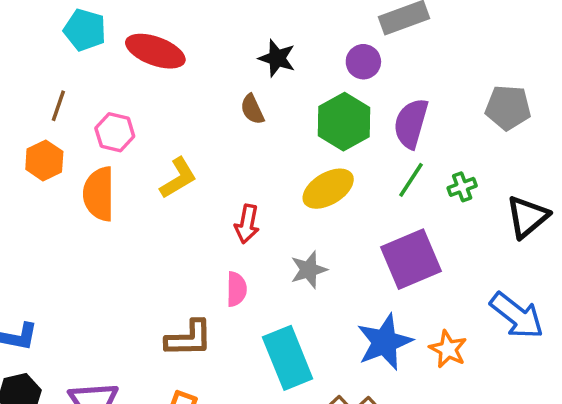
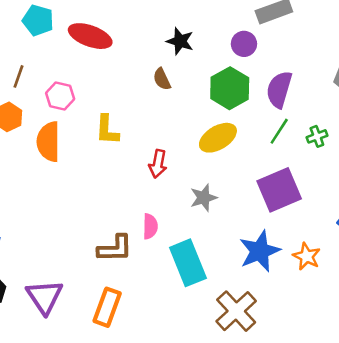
yellow L-shape: (178, 178) -> (107, 130), turned 124
pink semicircle: (236, 289) -> (150, 226), moved

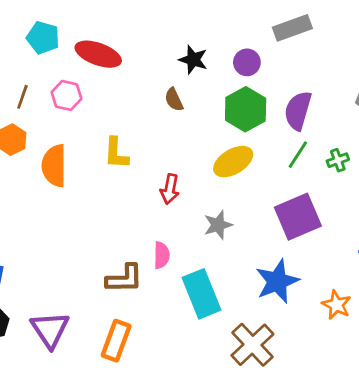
purple circle: (244, 44) -> (247, 62), moved
pink hexagon: (60, 96) -> (67, 95), moved
orange star: (307, 256) -> (336, 305), moved

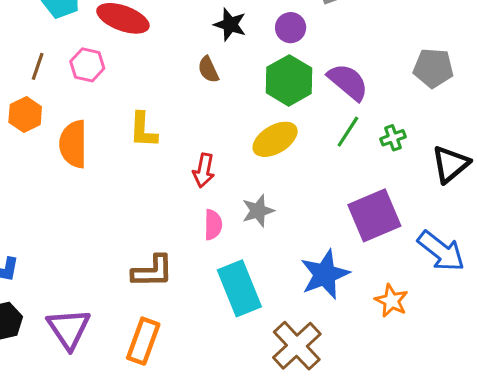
purple semicircle: (298, 111) -> (348, 82), turned 114
purple square: (298, 217) -> (374, 215), moved
pink semicircle: (162, 255) -> (213, 225), moved

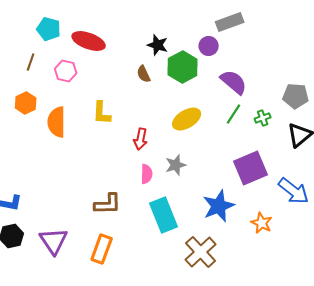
purple circle: (291, 28) -> (209, 46), moved
brown line: (38, 66) -> (31, 62), moved
gray pentagon: (433, 68) -> (296, 96), moved
green hexagon: (289, 80) -> (183, 67), moved

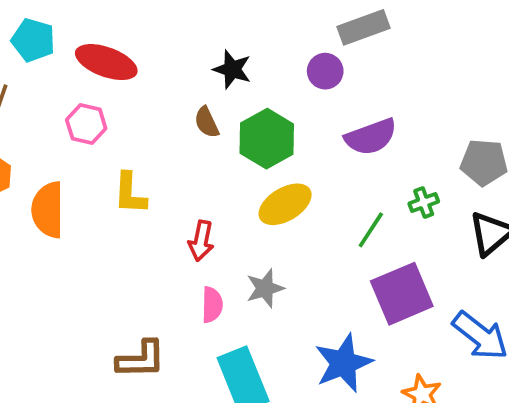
green hexagon: (183, 67) -> (267, 139), moved
pink hexagon: (66, 71) -> (86, 124), moved
purple semicircle: (234, 82) -> (371, 137), turned 120
green line: (234, 114) -> (371, 230), moved

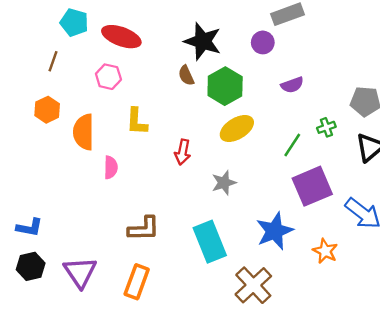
black star: (232, 69) -> (203, 41), size x1.5
purple semicircle: (371, 137) -> (292, 85), size x0.7
pink semicircle: (212, 305) -> (111, 167), moved

